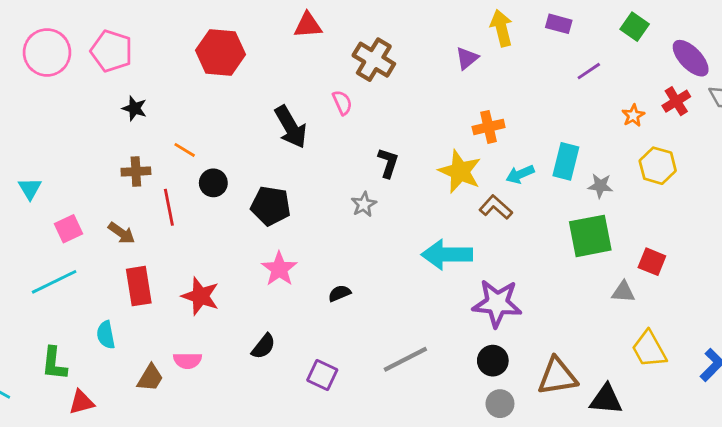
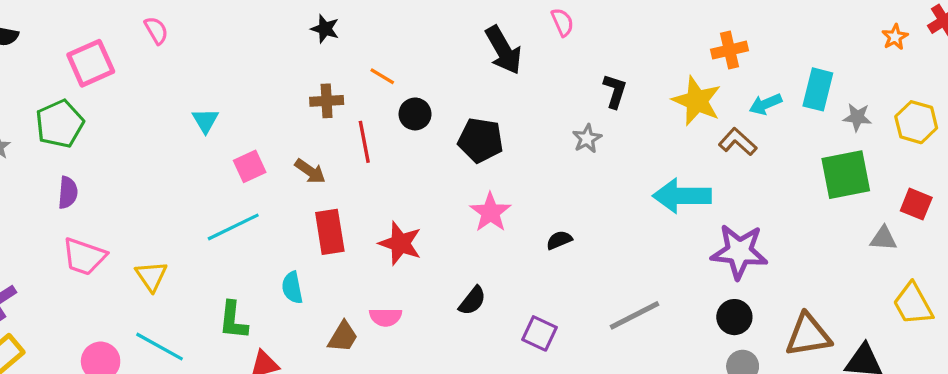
yellow hexagon: (658, 166) -> (916, 122), moved

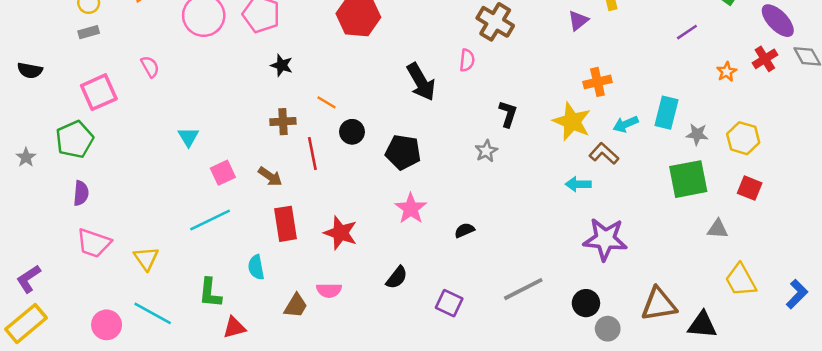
pink semicircle: (562, 22) -> (467, 60), turned 30
cyan arrow: (682, 196) -> (578, 184), moved, size x0.6
red square: (916, 204) -> (750, 188), moved
black circle: (734, 317) -> (586, 303), moved

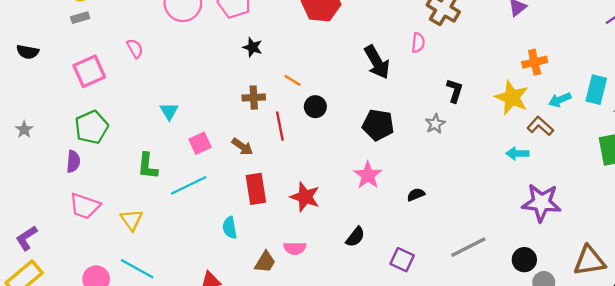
green pentagon: (75, 139) -> (92, 127), moved
black pentagon: (403, 152) -> (378, 125), moved
green L-shape: (210, 293) -> (147, 166), moved

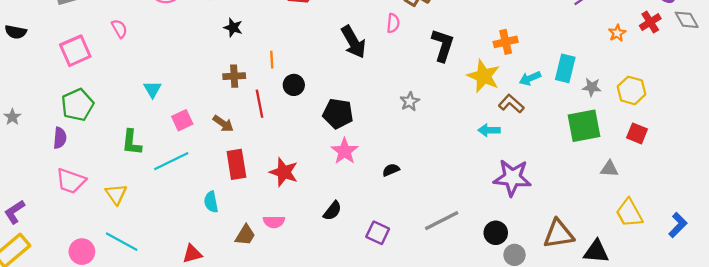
orange line: (293, 80) -> (272, 60), turned 56
black L-shape: (455, 91) -> (443, 45), moved, size x1.4
black pentagon: (378, 125) -> (338, 114), moved
gray star: (24, 130) -> (12, 117), moved

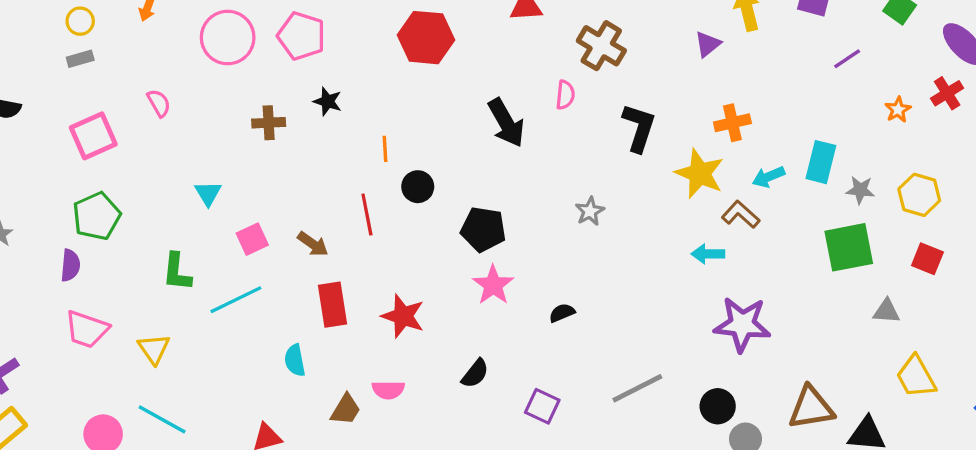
brown cross: (234, 76) -> (269, 123), moved

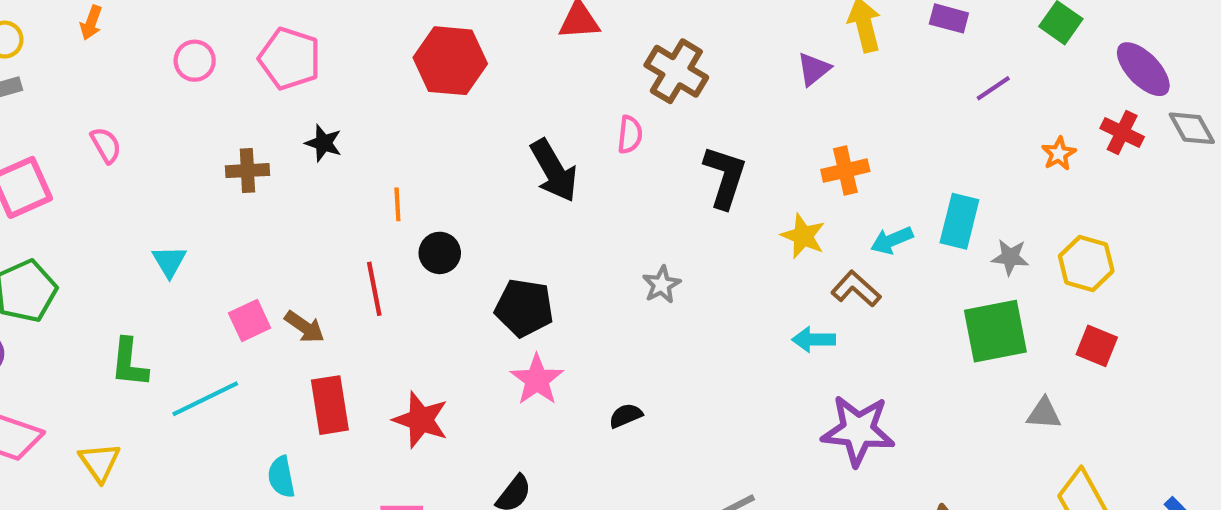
pink circle: (228, 38) -> (195, 61), size x0.6
red cross: (947, 93) -> (1122, 133), turned -32
yellow star: (700, 174) -> (803, 236), size x0.7
pink square: (252, 239) -> (250, 321), moved

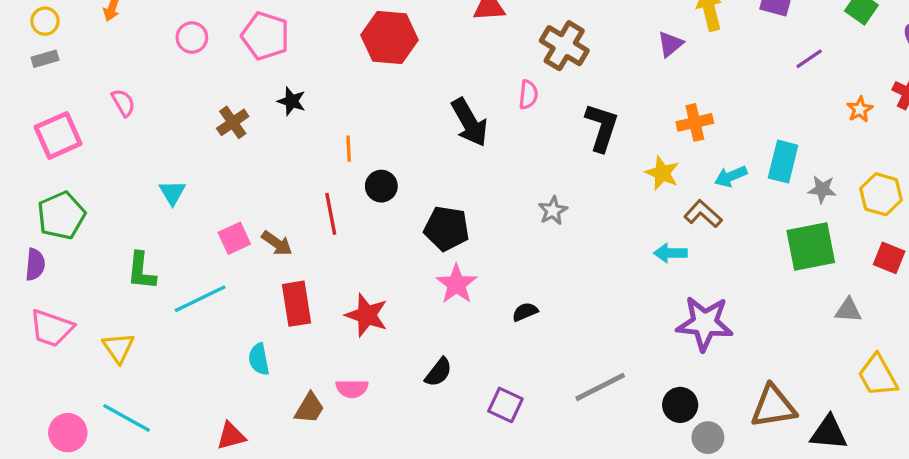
brown cross: (247, 171) -> (233, 122), turned -32

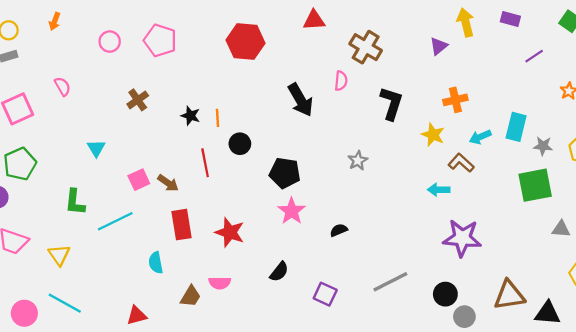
black star: (292, 101) -> (190, 116), moved

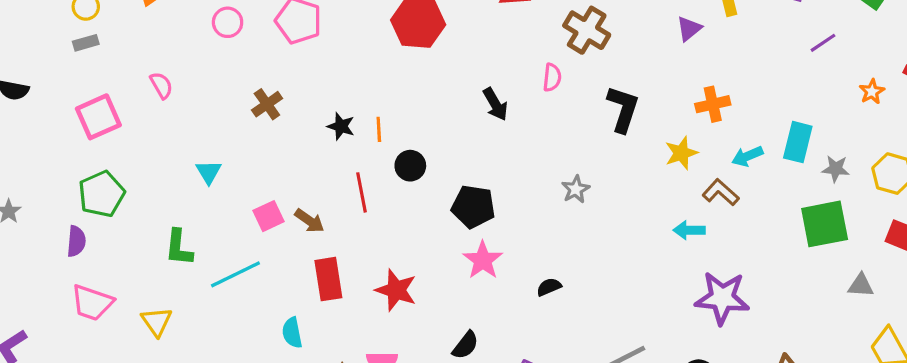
black arrow: (301, 100) -> (495, 104), size x0.7
yellow star: (433, 135) -> (681, 153), turned 30

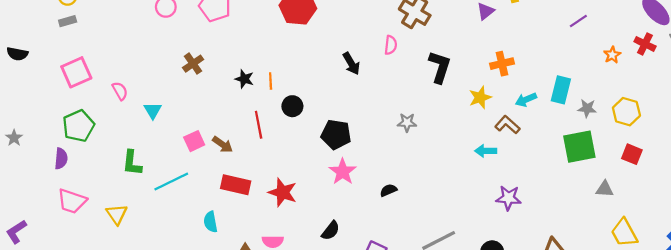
pink semicircle: (161, 85) -> (120, 91), moved
gray star: (576, 189) -> (407, 123), turned 30
red rectangle: (328, 279) -> (236, 185), turned -68
purple star: (722, 298) -> (509, 198), size x0.7

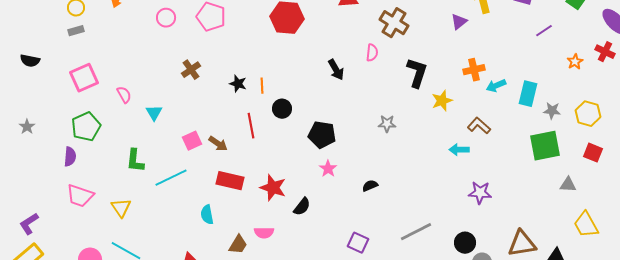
yellow star: (480, 97) -> (442, 101), moved
cyan arrow: (526, 100) -> (496, 86), moved
gray star: (14, 138) -> (27, 127), moved
pink star: (343, 172) -> (328, 169), size x0.7
black semicircle: (331, 231) -> (302, 207), moved

